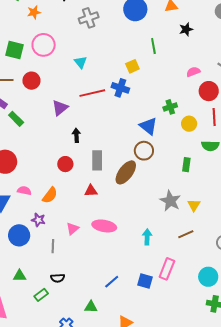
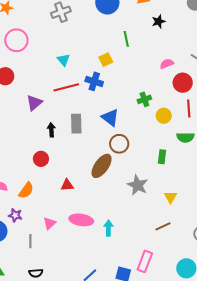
cyan triangle: (80, 62) -> (63, 60), moved
blue triangle: (148, 126) -> (110, 118), moved
gray rectangle: (97, 160) -> (76, 124), moved
gray star: (170, 201) -> (138, 185), moved
cyan arrow: (147, 237) -> (108, 228), moved

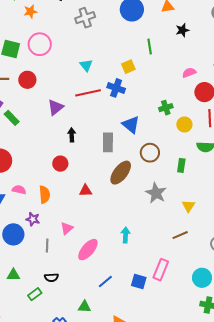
gray rectangle: (76, 124) -> (108, 142), moved
brown circle: (119, 144) -> (150, 153), moved
orange semicircle: (26, 190) -> (45, 195), turned -42
pink ellipse: (81, 220) -> (88, 250), moved, turned -60

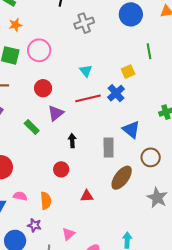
orange star: (30, 11) -> (15, 25), moved
red circle: (27, 80) -> (43, 88), moved
blue cross: (116, 88) -> (116, 93), turned 30
green rectangle: (12, 118) -> (32, 127), moved

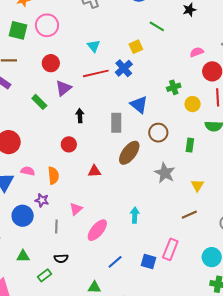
green line: (149, 51) -> (157, 26), turned -49

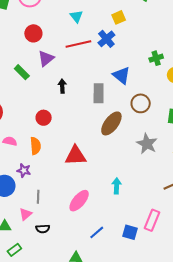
red circle: (69, 144) -> (44, 118), moved
red triangle: (94, 171) -> (75, 156), moved, size x1.6
pink triangle: (76, 209) -> (26, 214), moved
green rectangle: (45, 275) -> (14, 250), moved

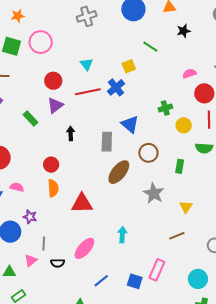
red circle: (33, 33) -> (53, 81), moved
orange semicircle: (35, 146) -> (53, 188), moved
black semicircle: (43, 229) -> (58, 263), moved

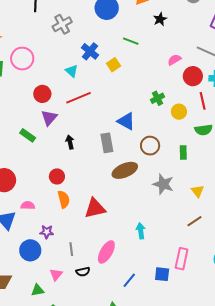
blue cross: (116, 87) -> (90, 51), moved
brown ellipse: (119, 172) -> (125, 170), turned 40
gray line: (44, 243) -> (71, 249), moved

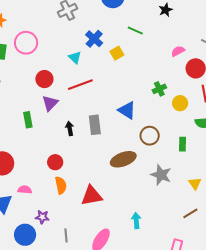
green rectangle: (28, 135) -> (28, 120), turned 42
gray rectangle: (107, 143) -> (95, 125), moved

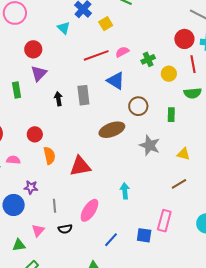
pink semicircle: (178, 51) -> (122, 52), moved
red line: (80, 85) -> (96, 55), moved
red circle: (55, 162) -> (35, 134), moved
yellow triangle: (195, 183) -> (183, 154), turned -40

